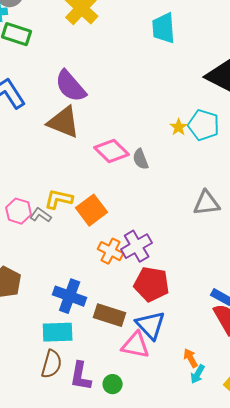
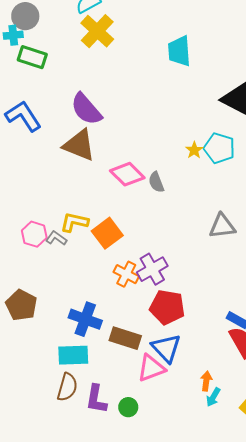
pink triangle: (136, 345) -> (151, 368), turned -32
orange arrow: (191, 358) -> (206, 381), turned 36

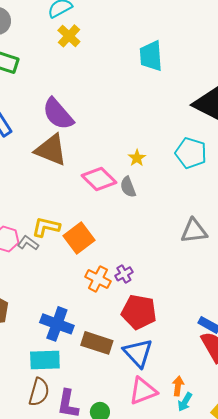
yellow cross: (97, 31) -> (69, 36), size x0.7
yellow star: (194, 150) -> (137, 158), moved
purple cross: (152, 269) -> (124, 274), size x0.6
pink triangle: (151, 368) -> (143, 391), moved

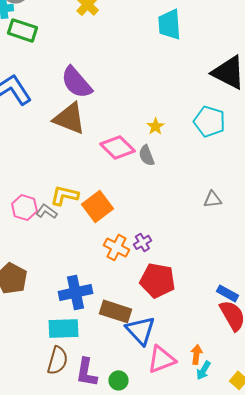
gray triangle: (194, 231) -> (212, 199), size x0.7
blue cross: (57, 324) -> (75, 292), turned -32
blue triangle: (138, 353) -> (140, 330), moved

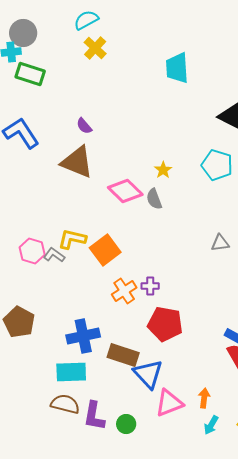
purple semicircle: (76, 82) -> (84, 126), size x0.5
purple cross: (142, 242) -> (150, 286), turned 30
orange cross: (116, 247) -> (124, 291), turned 30
brown semicircle: (57, 360) -> (65, 404), turned -92
cyan arrow: (203, 370) -> (211, 425), moved

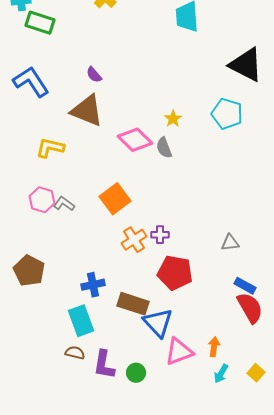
yellow L-shape: (72, 239) -> (50, 148), moved
gray triangle: (220, 243) -> (230, 243), moved
blue cross: (83, 336) -> (93, 285), size x0.7
cyan rectangle: (71, 372) -> (81, 321), turned 72
brown semicircle: (65, 404) -> (75, 353), size x0.7

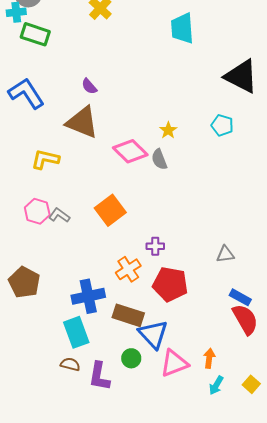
cyan pentagon: (227, 114) -> (222, 125), size x0.7
orange cross: (134, 240) -> (128, 269), moved
blue cross: (93, 285) -> (88, 296), size x1.4
green circle: (136, 373) -> (131, 358), moved

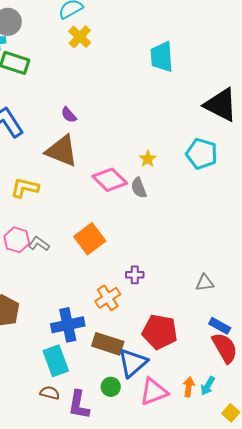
cyan pentagon: (222, 125) -> (202, 154), size x1.4
red pentagon: (170, 284) -> (160, 332), moved
blue triangle: (153, 334) -> (133, 363), turned 32
cyan arrow: (216, 385) -> (208, 386), moved

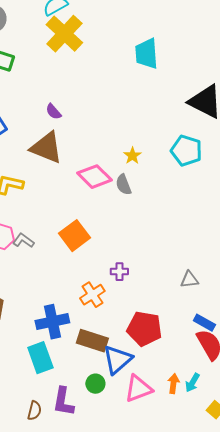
yellow cross: (80, 37) -> (64, 34), size x1.6
brown semicircle: (50, 393) -> (34, 411), moved, turned 90

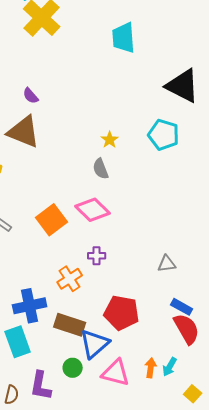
pink diamond: (94, 177) -> (93, 210), moved
pink triangle: (138, 389) -> (116, 373), turned 36

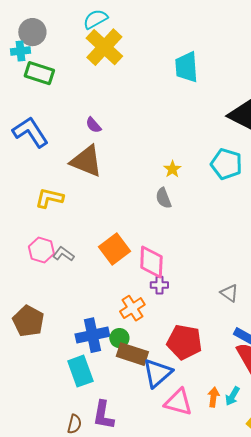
pink diamond: (93, 210) -> (151, 262), moved, turned 48
gray triangle: (167, 264) -> (229, 293), turned 42
green circle: (73, 368) -> (119, 338), moved

